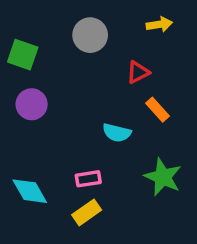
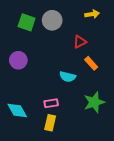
green square: (23, 55) -> (27, 22), moved
green star: (163, 177) -> (94, 102), turned 30
yellow rectangle: (87, 212) -> (50, 123), turned -42

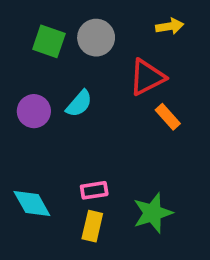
red triangle: (80, 42) -> (147, 77), size x1.5
cyan semicircle: (68, 77) -> (79, 104), moved, turned -63
green star: (94, 102) -> (153, 213), moved

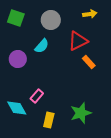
green square: (49, 41) -> (16, 18), moved
cyan semicircle: (79, 104) -> (42, 46), moved
pink rectangle: (94, 190) -> (37, 96), moved, turned -40

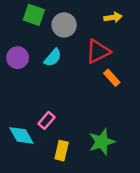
green square: (16, 18) -> (34, 15), moved
purple circle: (18, 59) -> (18, 58), moved

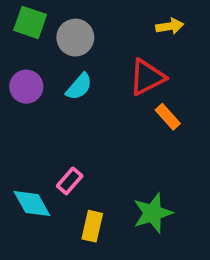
green square: (34, 15) -> (30, 22), moved
gray circle: (64, 25) -> (75, 38), moved

